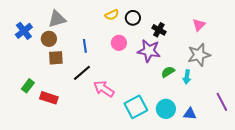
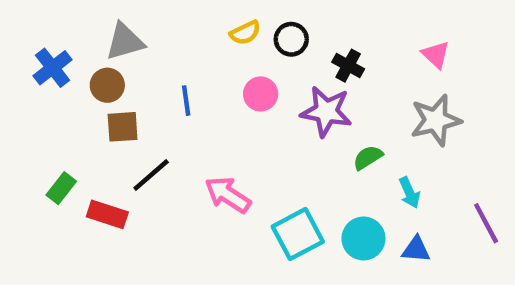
pink triangle: (199, 25) -> (436, 55), turned -32
black line: (82, 73) -> (151, 175), moved
cyan arrow: (187, 77) -> (409, 193), moved, turned -32

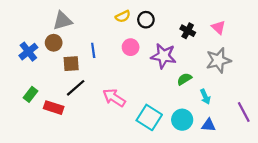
black cross: (348, 66) -> (188, 31), moved
blue cross: (53, 68) -> (28, 52), moved
brown square: (123, 127) -> (71, 64), moved
cyan square: (298, 234) -> (149, 117), turned -30

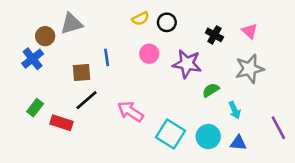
brown circle: (54, 43) -> (45, 36), moved

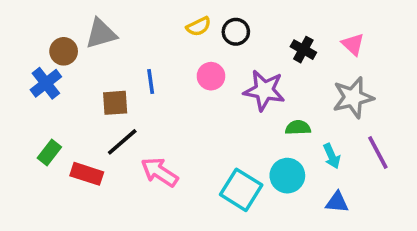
green semicircle: (211, 90) -> (298, 128), turned 30
pink arrow: (130, 111) -> (159, 172), moved
purple line: (278, 128) -> (378, 153), moved
cyan circle: (208, 136) -> (287, 176), moved

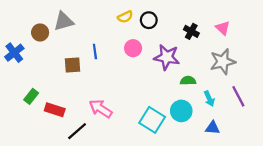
blue cross: (46, 83) -> (14, 53), moved
black line: (122, 142) -> (77, 131), moved

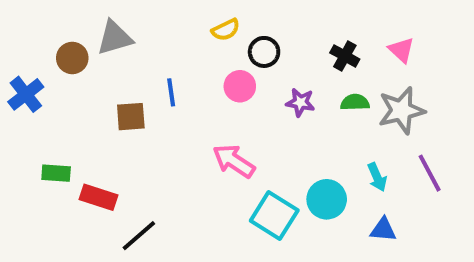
black circle: (149, 20) -> (264, 52), moved
purple star: (167, 57) -> (300, 102), size x0.6
green semicircle: (188, 81) -> (355, 102), moved
green rectangle: (31, 96) -> (56, 173), turned 56
pink arrow: (101, 109) -> (234, 161), moved

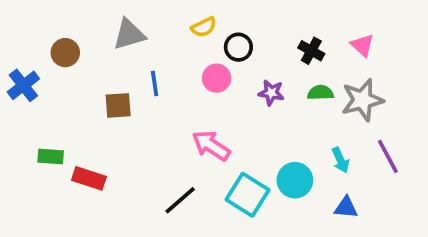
gray triangle: (115, 38) -> (129, 34), moved
black line: (139, 236) -> (180, 200), moved

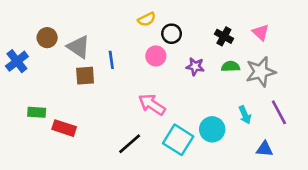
gray triangle: (129, 34) -> (79, 47), moved, turned 50
blue triangle: (346, 208) -> (265, 149), moved

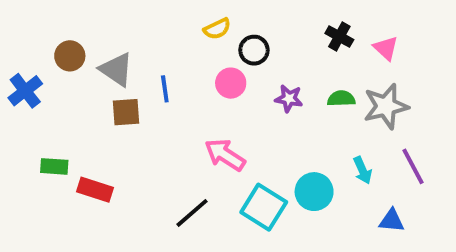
black cross: (224, 36) -> (339, 37), moved

